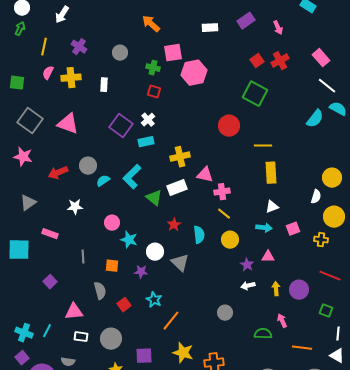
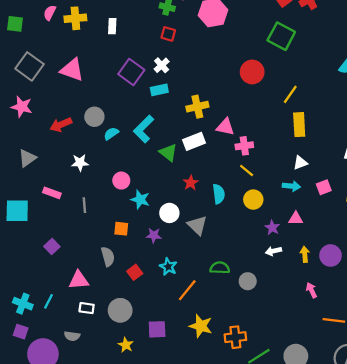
yellow line: (263, 146) -> (290, 94), turned -54
gray line: (83, 257) -> (84, 205), moved
green semicircle: (263, 334) -> (220, 268), moved
purple square: (22, 358) -> (21, 332), turned -32

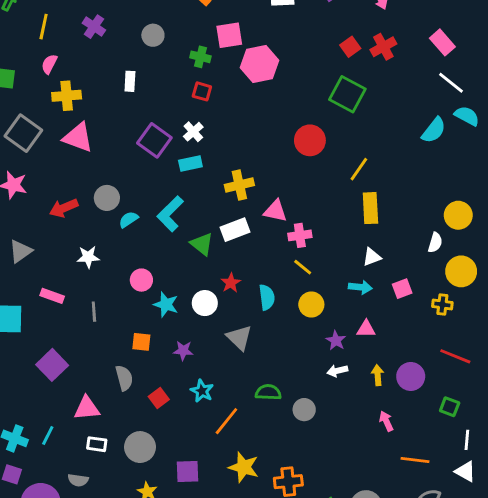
yellow cross: (75, 18) -> (67, 96), moved
white circle: (169, 213) -> (205, 303), moved
purple square: (52, 247) -> (52, 365), size x1.5

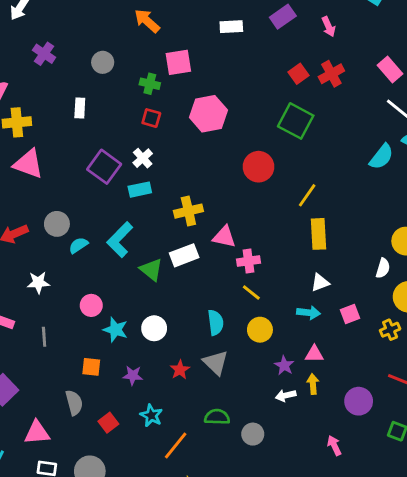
pink hexagon: (260, 64) -> (208, 114), moved
red star: (231, 283) -> (180, 370), moved
yellow cross: (442, 304) -> (390, 330), turned -30
gray triangle: (239, 338) -> (216, 363), moved
yellow arrow: (378, 375) -> (313, 384), moved

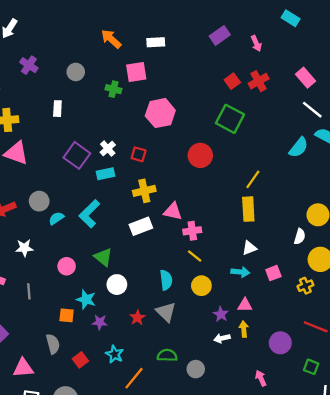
white rectangle: (231, 27) -> (156, 42), moved
red square: (151, 118) -> (139, 154), moved
yellow line: (307, 195) -> (253, 179), moved
green triangle: (151, 270) -> (103, 257), moved
cyan star: (116, 330) -> (86, 299), moved

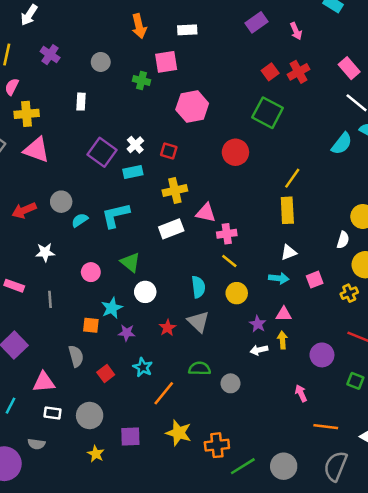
orange arrow: (111, 39) -> (139, 26), turned -145
cyan L-shape: (89, 214) -> (116, 215), turned 32
cyan star: (86, 299) -> (112, 308), turned 30

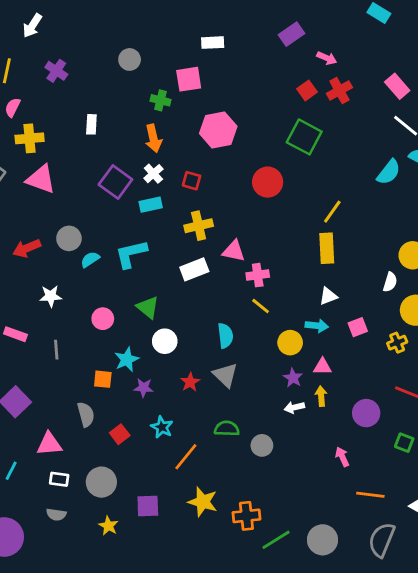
orange arrow: (139, 26) -> (153, 138), moved
pink arrow: (296, 31) -> (327, 58), moved, turned -42
gray circle: (101, 62) -> (130, 59), moved
yellow circle: (237, 293) -> (290, 343), moved
gray semicircle: (36, 444) -> (56, 514), moved

